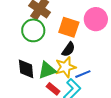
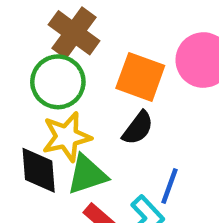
yellow star: (65, 67) -> (67, 137), moved
blue line: (83, 74) -> (169, 186), turned -49

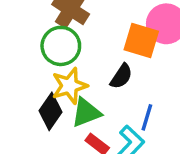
orange square: (140, 77) -> (141, 40), moved
black diamond: (39, 170) -> (50, 111), turned 42

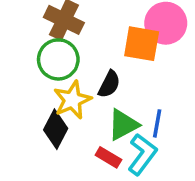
black semicircle: (121, 76) -> (109, 84), moved
green triangle: (86, 113) -> (123, 125), moved

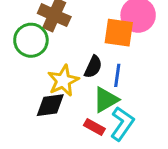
green circle: (58, 59) -> (31, 40), moved
blue line: (157, 123) -> (117, 75), moved
black diamond: (56, 129) -> (50, 105), turned 56

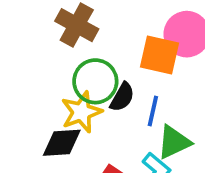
green circle: (31, 40) -> (95, 81), moved
green triangle: (106, 100) -> (174, 142), moved

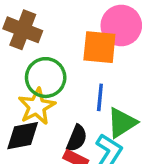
black semicircle: (122, 97) -> (77, 138), moved

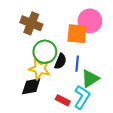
yellow star: (37, 106) -> (40, 69), turned -30
black semicircle: (77, 138) -> (60, 61), moved

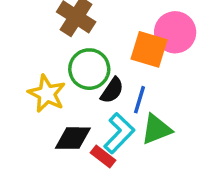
yellow star: (40, 69) -> (47, 94), moved
black diamond: (31, 86) -> (73, 138), moved
cyan L-shape: (82, 97) -> (119, 133), moved

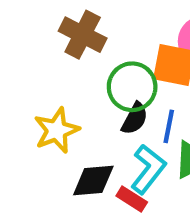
green circle: (89, 69) -> (132, 87), moved
yellow star: (47, 94) -> (57, 130), turned 30

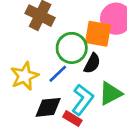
black semicircle: (135, 119) -> (92, 63), moved
blue line: (169, 126) -> (58, 74), moved, turned 36

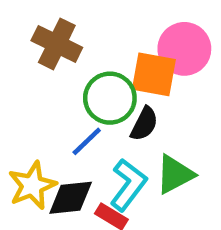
yellow star: (25, 76) -> (32, 186), moved

